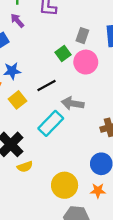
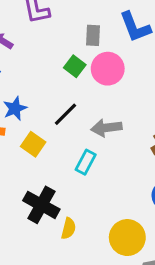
cyan rectangle: (51, 123) -> (86, 162), size x0.7
yellow semicircle: (25, 167) -> (68, 228), turned -40

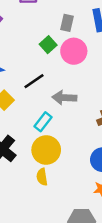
yellow semicircle: (68, 228) -> (42, 177), moved, turned 147
yellow circle: (127, 238) -> (46, 150), moved

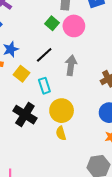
gray arrow: (64, 98) -> (71, 65), turned 102
cyan rectangle: (43, 122) -> (44, 86), moved, turned -49

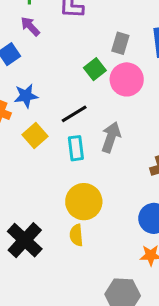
cyan rectangle: (44, 86) -> (76, 148), moved
black cross: (25, 115) -> (25, 240), moved

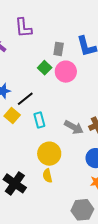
black line: (74, 114) -> (25, 99), moved
gray arrow: (111, 137) -> (74, 127), moved, turned 108

